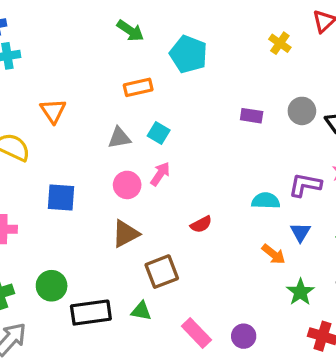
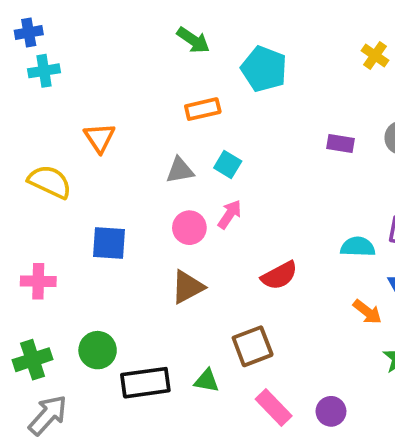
red semicircle: (201, 224) -> (279, 276), size x1.4
brown square: (162, 272) -> (253, 346), moved

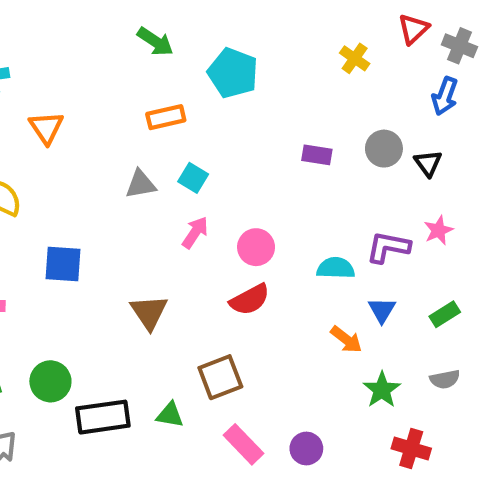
orange triangle: (99, 138) -> (46, 128), moved
pink circle: (189, 228) -> (256, 247), moved
brown triangle: (187, 287) -> (149, 312), turned -36

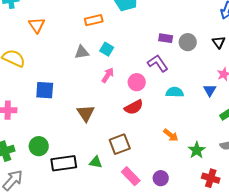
gray circle: (384, 149) -> (188, 42), moved
purple L-shape: (388, 247) -> (158, 63), moved, turned 45
blue triangle: (382, 310) -> (210, 90), moved
orange arrow: (346, 339) -> (171, 135), moved

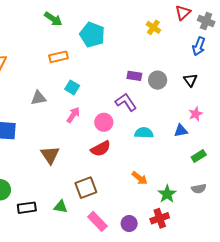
gray triangle: (82, 52) -> (38, 98), moved
blue triangle: (210, 90) -> (181, 131), turned 48
black rectangle: (64, 163) -> (27, 208), size x0.7
red cross: (211, 178) -> (160, 218), moved, turned -36

